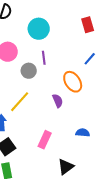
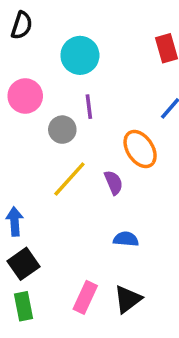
yellow line: (20, 102) -> (69, 179), moved
blue semicircle: (83, 133) -> (126, 239), moved
pink rectangle: (45, 140) -> (85, 297), moved

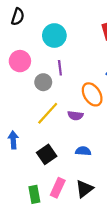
purple semicircle: (114, 183) -> (75, 116), turned 120
black square: (23, 264) -> (47, 154), moved
green rectangle: (23, 306) -> (34, 194), moved

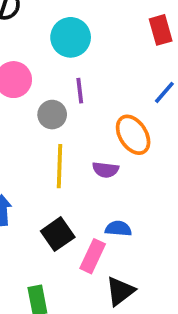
yellow line: (48, 113) -> (60, 166), turned -40
pink rectangle: (58, 188) -> (93, 256), moved

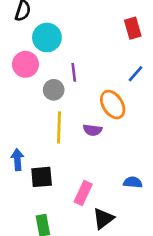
cyan circle: (71, 37) -> (47, 38), moved
blue semicircle: (118, 229) -> (133, 182), moved
black square: (58, 234) -> (42, 177), moved, turned 30

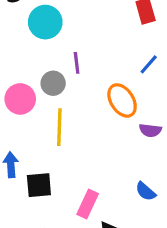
pink circle: (25, 64) -> (20, 99), moved
purple semicircle: (93, 130) -> (150, 130), moved
blue semicircle: (133, 182) -> (146, 191), turned -144

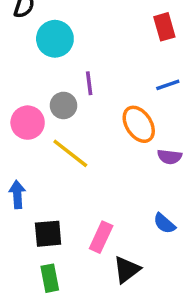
blue line: (149, 64) -> (168, 85), turned 30
yellow line: (59, 127) -> (70, 153), turned -54
black square: (39, 185) -> (48, 234), moved

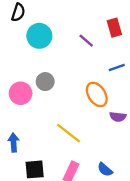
purple line: (89, 83) -> (86, 41), moved, turned -42
yellow line: (70, 153) -> (69, 133), moved
blue semicircle: (164, 223) -> (105, 169), moved

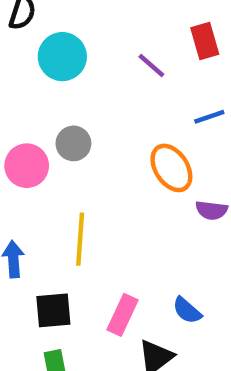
yellow line: (69, 133) -> (80, 239), moved, turned 56

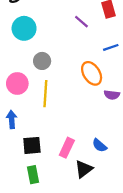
cyan circle: (62, 57) -> (24, 28), moved
pink circle: (27, 166) -> (17, 83), moved
yellow line: (80, 239) -> (45, 94), moved

